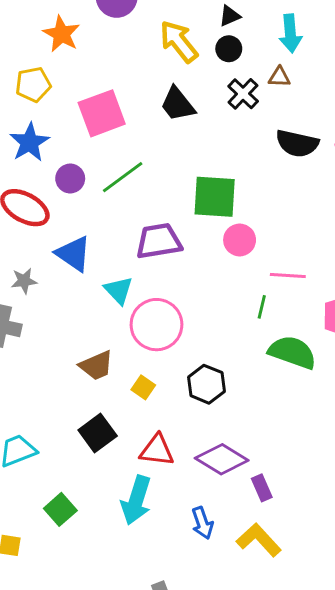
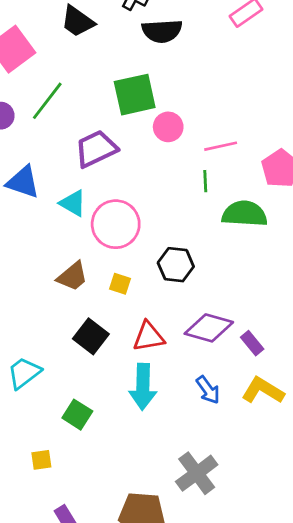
black semicircle: (297, 143) -> (162, 31), moved

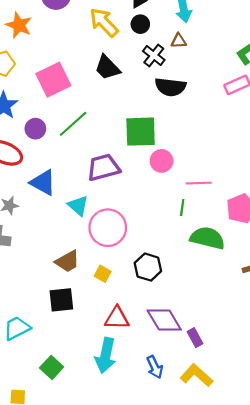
purple diamond: (209, 328) -> (164, 320), turned 33
black square: (91, 336) -> (61, 300), moved, turned 36

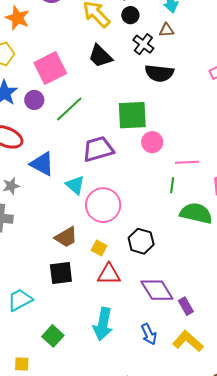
purple circle: (35, 129) -> (34, 100), moved
red triangle: (117, 318) -> (109, 274), moved

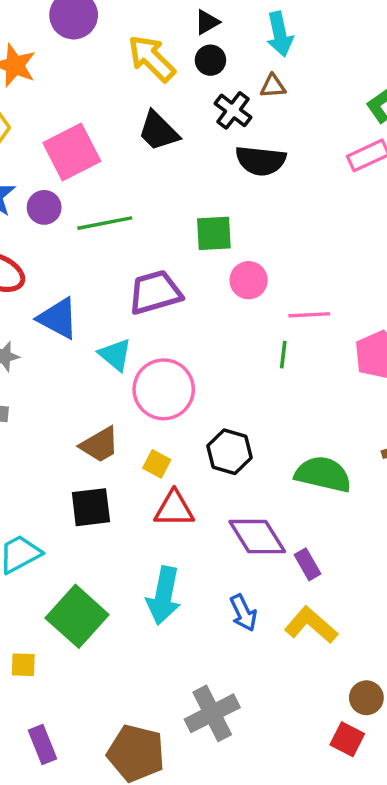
green line: (69, 109) -> (105, 223), turned 32
green square: (132, 115) -> (214, 233), size x0.7
green semicircle: (196, 213) -> (323, 474), moved
green square: (53, 336) -> (77, 616), size x1.6

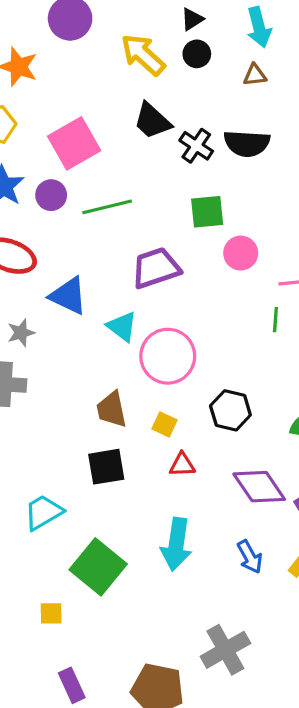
black cross: (233, 110) -> (196, 146), moved
brown trapezoid: (100, 445) -> (112, 409), turned 111
red triangle: (174, 509) -> (182, 465), size x0.7

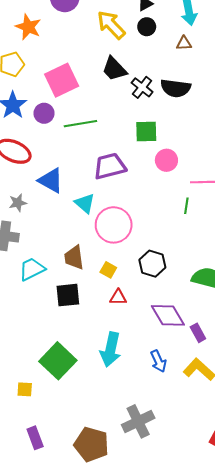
cyan trapezoid: (43, 512) -> (32, 269), moved

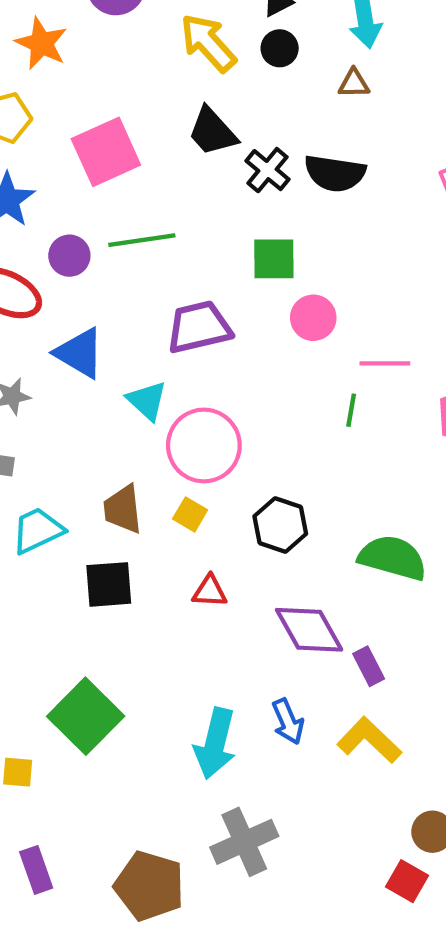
purple circle: (44, 113) -> (69, 256), moved
yellow square: (108, 270) -> (190, 514), moved
cyan arrow: (111, 350) -> (215, 743), moved

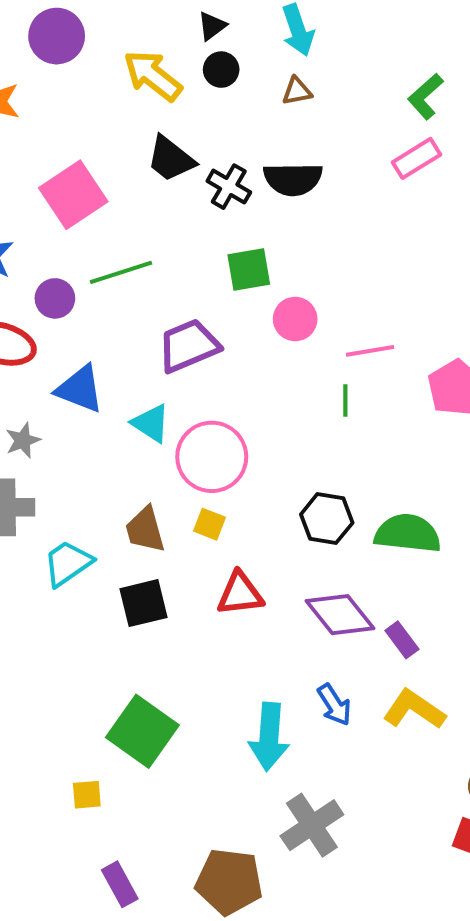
black hexagon: (280, 525) -> (327, 519), moved
red triangle: (210, 591) -> (240, 594), size x1.4

